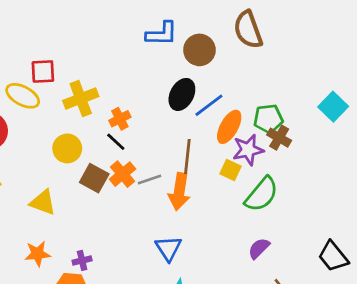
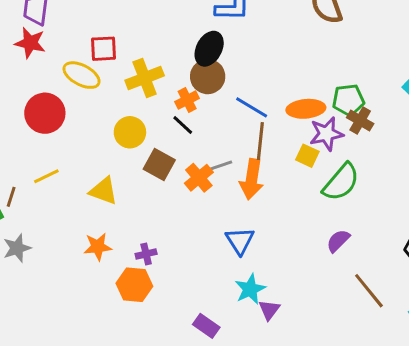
brown circle: (199, 50) -> (208, 77), moved
black ellipse: (182, 94) -> (209, 49), moved
blue line: (209, 105) -> (252, 107), moved, turned 68
orange ellipse: (229, 127) -> (306, 109), turned 56
orange cross: (123, 174) -> (199, 178), moved

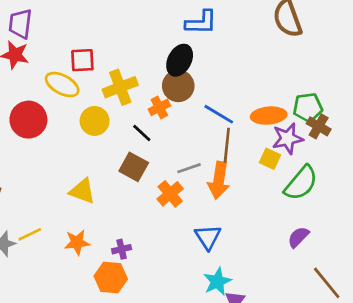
black line: (183, 125) -> (142, 133), moved
yellow circle: (130, 132) -> (95, 121), moved
yellow line: (46, 176) -> (30, 234), moved
orange cross: (199, 178) -> (170, 194), moved

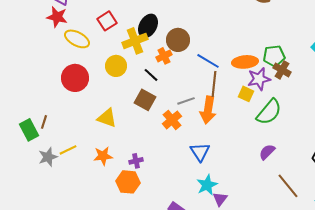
red square: (82, 60) -> (107, 21), turned -30
black ellipse: (180, 60) -> (148, 26), moved
yellow ellipse: (62, 85) -> (77, 39), moved
red circle: (28, 120) -> (75, 78), moved

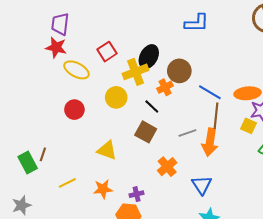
red circle: (75, 78) -> (74, 110), size x0.7
orange cross: (172, 120) -> (167, 167), moved
gray star: (48, 157) -> (21, 205), moved

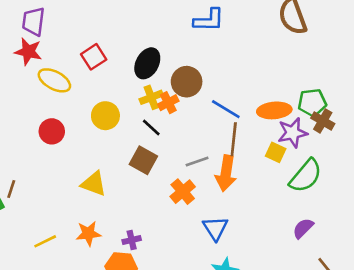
yellow cross: (136, 72) -> (151, 97), moved, size x0.7
orange cross: (167, 167) -> (183, 192), moved
yellow line: (67, 183) -> (45, 241), moved

